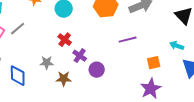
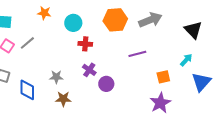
red cross: (65, 40) -> (85, 44), moved, turned -32
cyan arrow: (177, 46) -> (186, 60), turned 112
brown star: (64, 79) -> (63, 99), moved

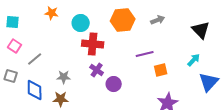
gray arrow: (150, 20) -> (158, 20), size x0.6
gray line: (27, 43) -> (35, 59), moved
red cross: (85, 44) -> (93, 44), size x1.5
orange square: (163, 77) -> (161, 70), moved
brown star: (63, 99) -> (61, 99), moved

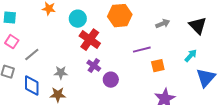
gray arrow: (158, 20) -> (163, 24), moved
red cross: (93, 44) -> (90, 40), turned 30

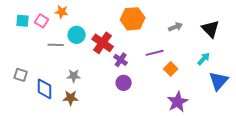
cyan circle: (78, 19) -> (77, 35), moved
pink square: (12, 42) -> (42, 21), moved
gray line: (32, 55) -> (56, 45), moved, turned 42
purple cross: (94, 66) -> (121, 60), moved
orange square: (158, 66) -> (171, 69), turned -32

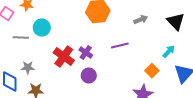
red cross: (103, 43) -> (64, 57), moved
orange square: (171, 69) -> (152, 71), moved
gray star: (74, 76) -> (28, 68), moved

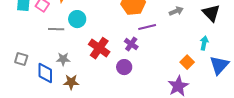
purple line: (120, 46) -> (147, 27), moved
cyan arrow: (169, 52) -> (204, 43), turned -32
purple cross: (86, 53) -> (131, 44), moved

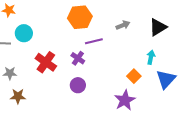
black triangle: (211, 13) -> (158, 27), turned 42
purple circle: (124, 67) -> (78, 85), moved

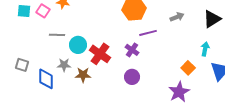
cyan circle: (24, 33) -> (78, 45), moved
brown star: (18, 96) -> (83, 75), moved

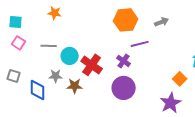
pink square: (43, 11) -> (19, 43), moved
gray arrow: (177, 17) -> (162, 22), moved
purple circle: (132, 77) -> (124, 88), size x1.5

